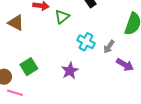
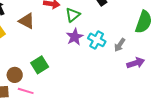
purple arrow: (125, 65) -> (136, 63), turned -48
purple star: (70, 71) -> (75, 37), moved

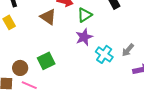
brown triangle: (27, 21) -> (48, 17), moved
cyan cross: (97, 40) -> (104, 54), moved

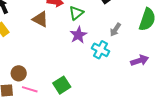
gray arrow: (128, 50) -> (115, 30), moved
green square: (46, 61) -> (62, 85), moved

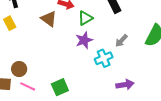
cyan cross: (100, 50) -> (104, 58), turned 30
purple arrow: (140, 61) -> (125, 85), moved

